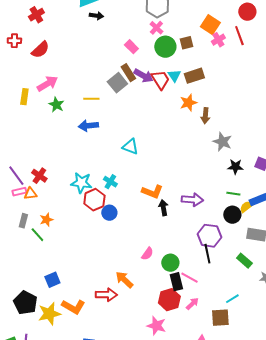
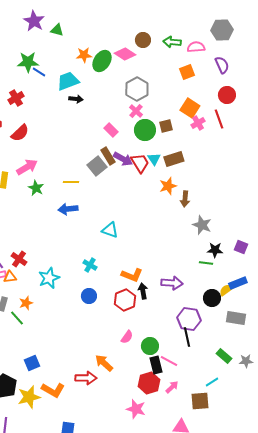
cyan star: (81, 183) -> (49, 278), moved, turned -30
green line: (233, 194) -> (206, 263), moved
red hexagon: (94, 200) -> (125, 300), moved
green rectangle: (244, 261) -> (224, 356), moved

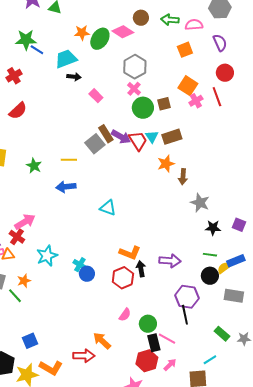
pink rectangle: (111, 130) -> (96, 96), moved
pink arrow: (27, 167) -> (25, 222), moved
green line: (206, 263) -> (210, 255), moved
cyan cross: (90, 265) -> (80, 265), moved

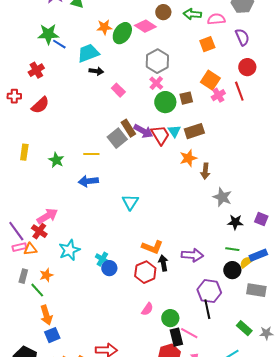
cyan triangle: (108, 208) -> (130, 202), turned 42
orange arrow: (102, 341) -> (46, 315), moved, turned -150

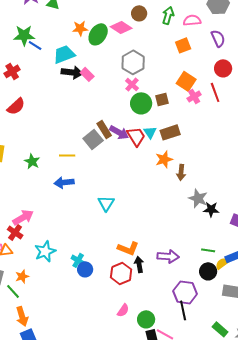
green arrow: (192, 14) -> (168, 15), turned 102
black arrow: (96, 71) -> (72, 72), size x1.5
pink rectangle: (118, 90) -> (87, 74), moved
black star: (235, 222) -> (211, 209), moved

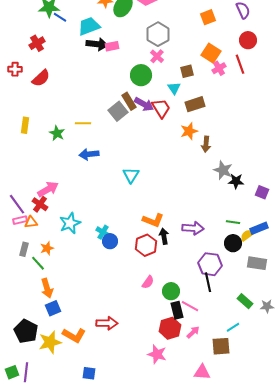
pink rectangle: (87, 74) -> (112, 46), turned -56
green circle: (141, 103) -> (141, 75), moved
cyan triangle: (150, 132) -> (174, 88), moved
yellow line: (67, 155) -> (83, 123), moved

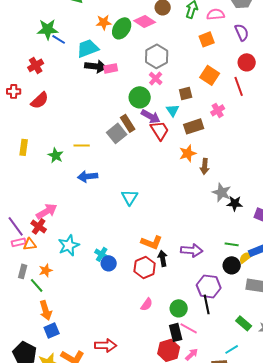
pink cross: (219, 68) -> (218, 110), moved
purple arrow: (144, 104) -> (151, 116), moved
green circle: (171, 291) -> (179, 308), moved

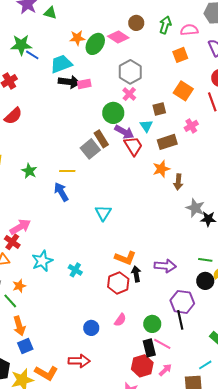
yellow line: (82, 145) -> (67, 171), moved
blue arrow: (88, 176) -> (61, 192), turned 66
blue circle: (109, 263) -> (91, 328), moved

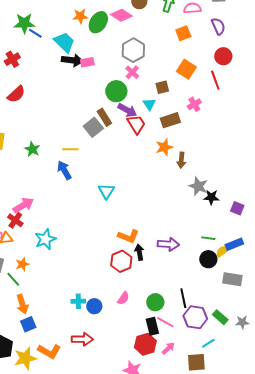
cyan trapezoid: (61, 64) -> (64, 42), turned 65
cyan cross: (75, 270) -> (78, 301), moved, turned -32
purple hexagon: (182, 302) -> (195, 317), moved

